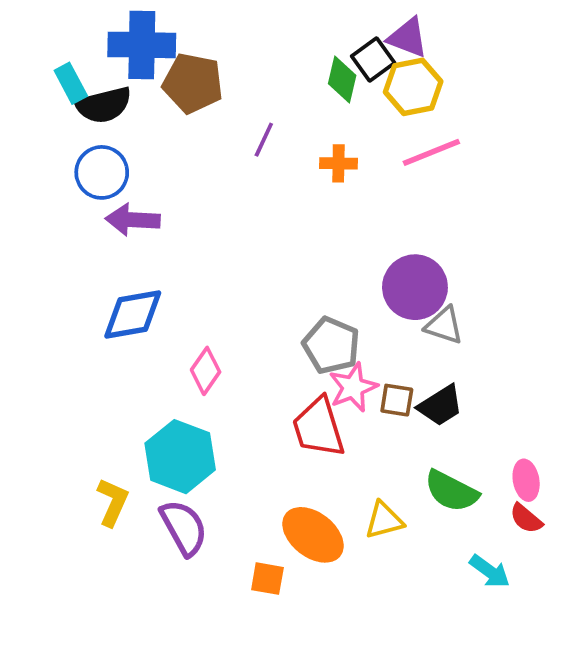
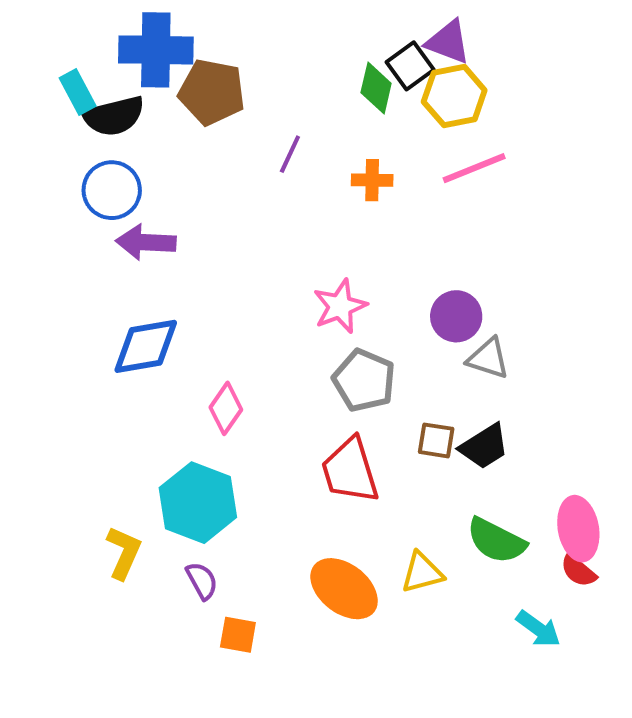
purple circle: (415, 287) -> (456, 316), size x0.7
pink star: (353, 387) -> (340, 306), moved
pink ellipse: (526, 480) -> (578, 529), size x1.4
purple semicircle: (184, 528) -> (202, 581), size x0.6
orange square: (267, 579) -> (238, 635), moved

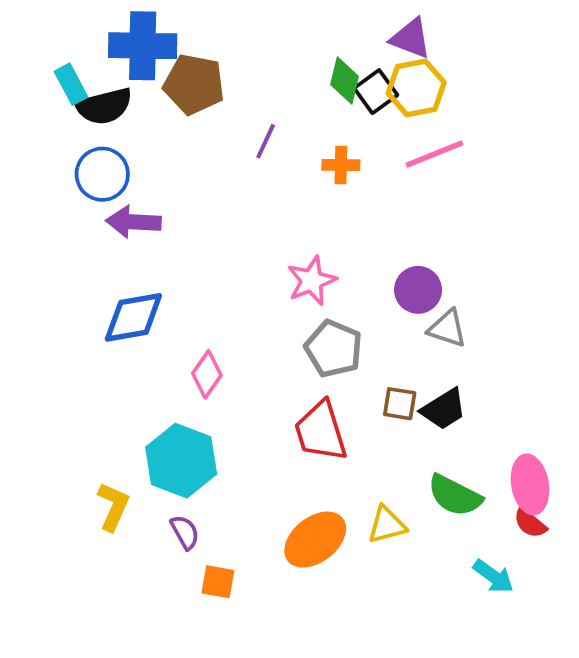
black square: (410, 66) -> (376, 92), moved
orange ellipse: (344, 589) -> (315, 540), turned -76

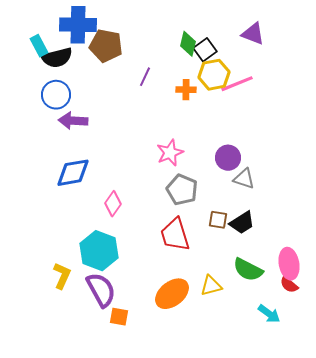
purple triangle: (411, 38) -> (253, 34), moved
yellow hexagon: (416, 88) -> (214, 75), moved
purple semicircle: (185, 532) -> (101, 290), size x1.8

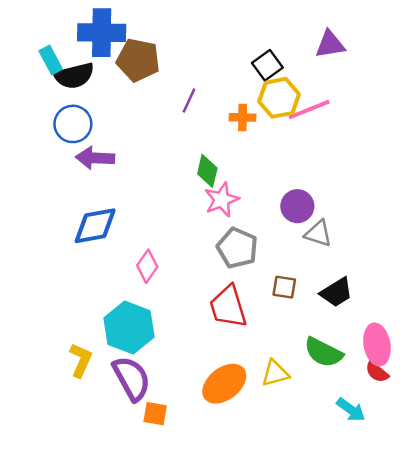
purple triangle: (253, 34) -> (330, 44), turned -30
green diamond: (188, 44) -> (207, 171), moved
black trapezoid: (242, 223) -> (336, 292), moved

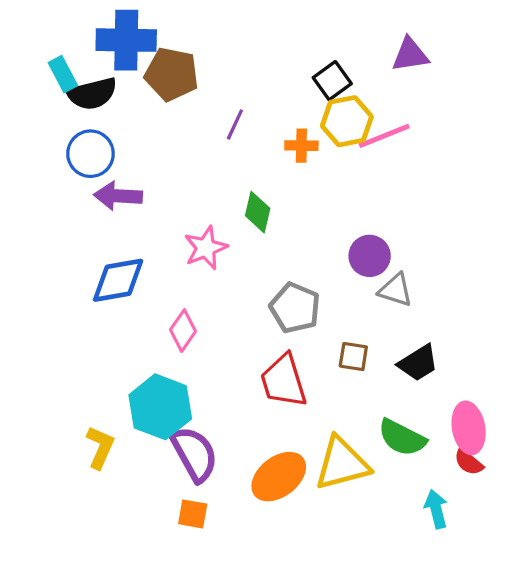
pink star: (222, 200) -> (206, 248), moved
yellow triangle: (275, 373) -> (342, 464), size x1.6
purple semicircle: (132, 378) -> (194, 454), moved
cyan arrow: (351, 410) -> (436, 509), turned -140

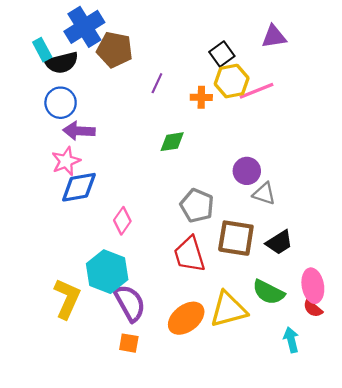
blue cross: (126, 40) -> (84, 27), turned -33
green diamond: (258, 212) -> (172, 142), turned 68
pink star: (206, 248) -> (66, 161), moved
brown square: (353, 357) -> (236, 238), size x1.8
yellow L-shape: (100, 447) -> (67, 299), size x1.4

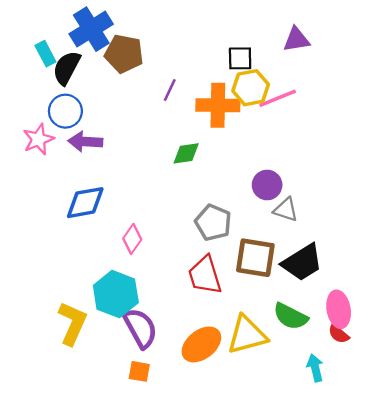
black square: (222, 54) -> (240, 58), turned 35
black semicircle: (62, 63) -> (67, 68), turned 132
orange cross: (201, 97) -> (218, 105), size x1.8
pink star: (66, 161) -> (38, 139), moved
black trapezoid: (279, 242) -> (302, 262), size x1.4

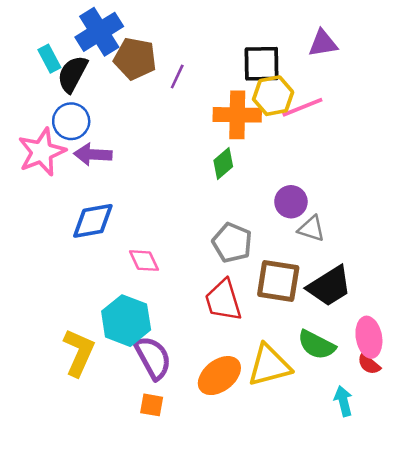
black square: (240, 58) -> (262, 64), size x1.4
purple line: (170, 90) -> (177, 77), moved
pink star: (38, 139) -> (42, 152), size x1.4
green diamond: (186, 153) -> (223, 163), moved, turned -32
pink diamond: (132, 239) -> (144, 261), turned -60

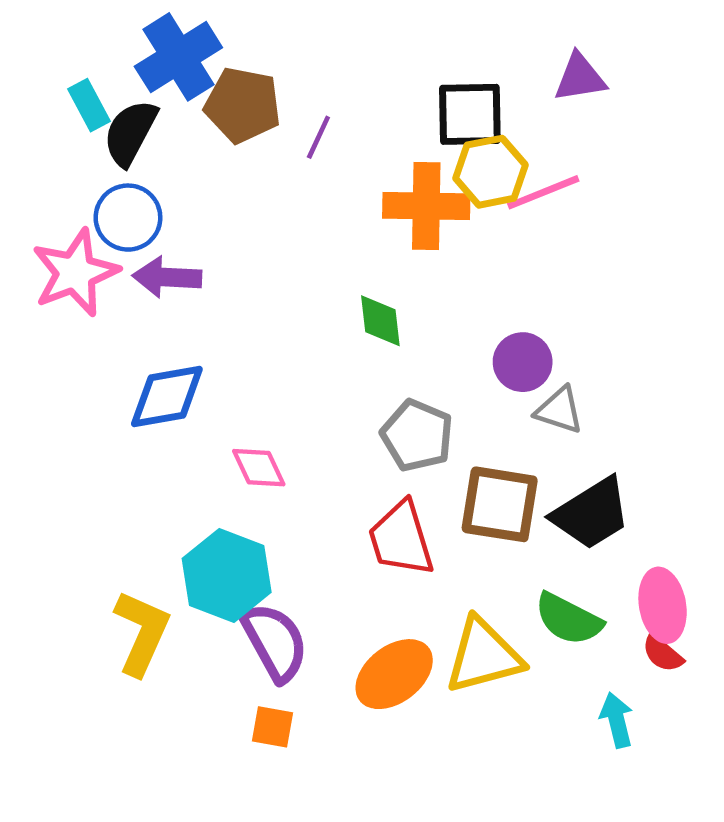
green diamond: (223, 163) -> (380, 321), moved, turned -56

